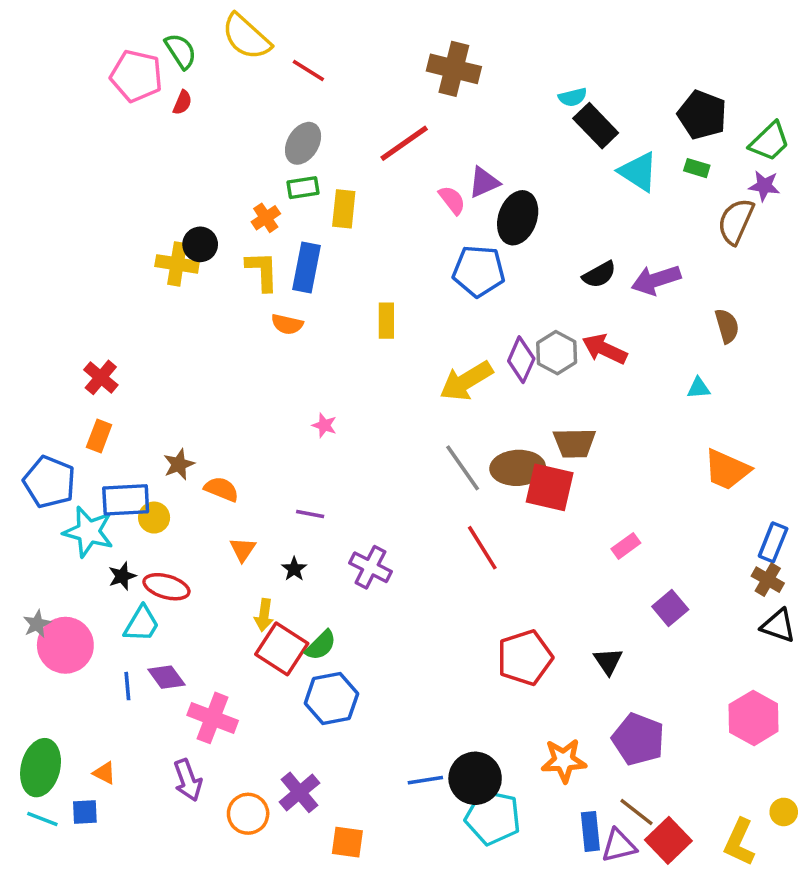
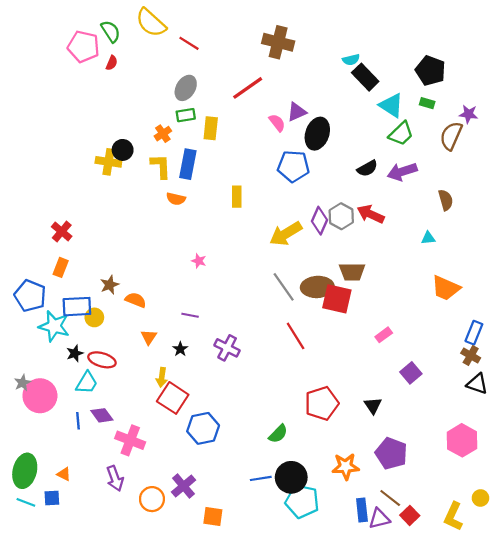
green trapezoid: (770, 142) -> (401, 134), moved
green semicircle: (321, 645) -> (278, 434), moved
red square: (668, 840) -> (410, 515), size x0.7

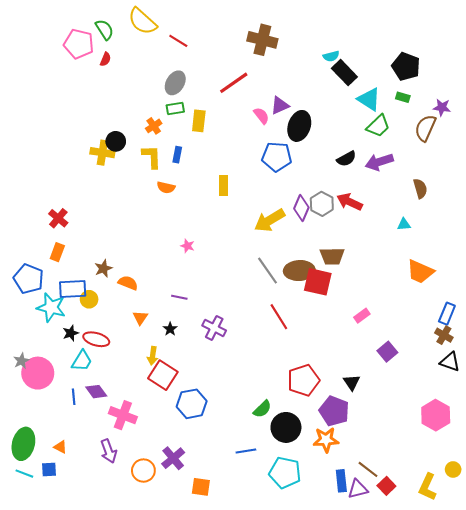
blue rectangle: (188, 164) -> (177, 155), size x0.6
purple pentagon: (391, 453) -> (334, 411), moved
black circle: (291, 477) -> (286, 427), moved

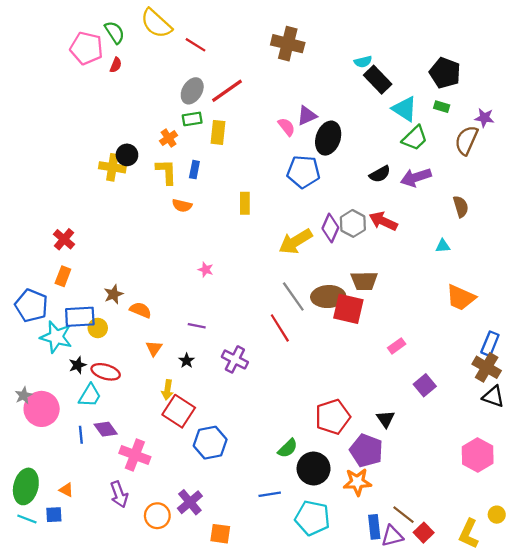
red line: (234, 83) -> (227, 91), moved
red line: (279, 317) -> (280, 328), moved
brown cross: (444, 335) -> (487, 367), size x1.4

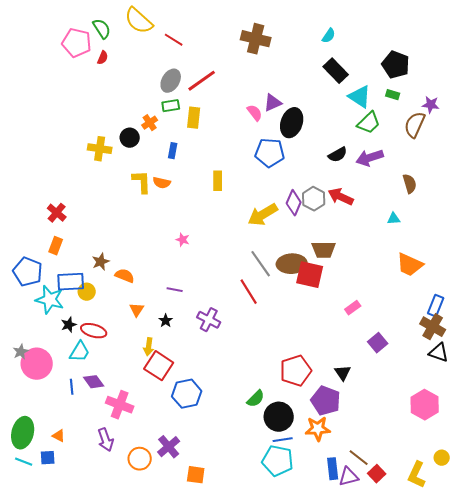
cyan semicircle: (363, 62) -> (329, 36), moved, turned -42
black circle: (127, 155) -> (130, 138), moved
yellow L-shape: (166, 172) -> (142, 182), moved
blue line: (270, 494) -> (283, 440), moved

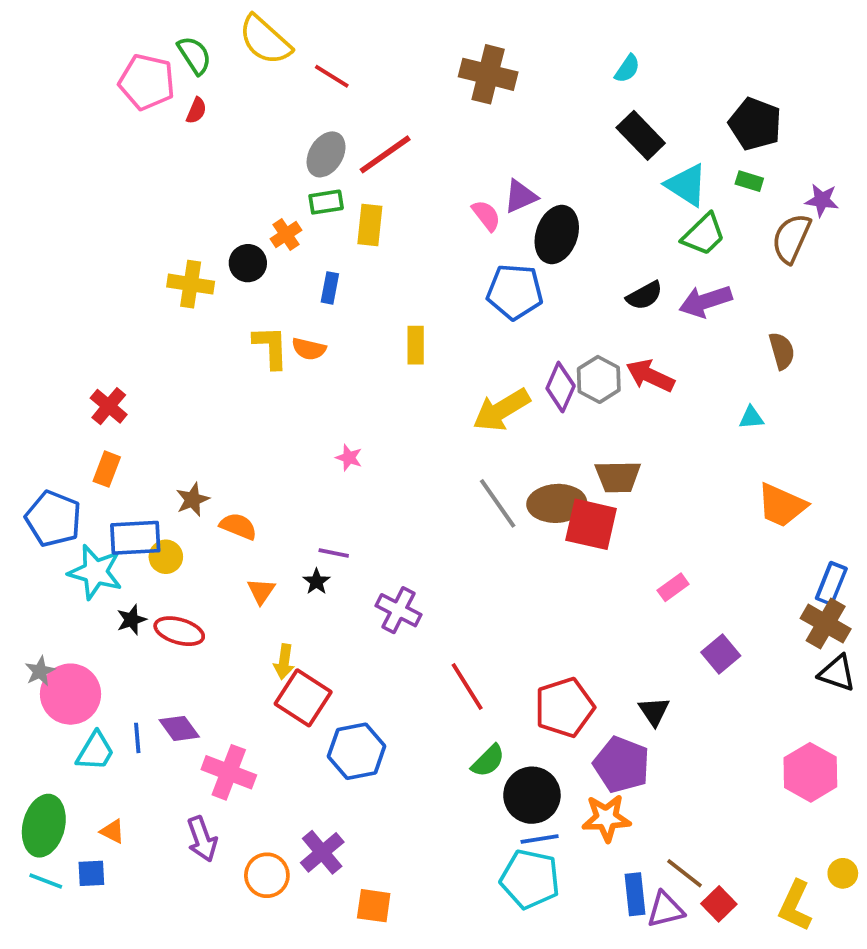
red line: (249, 292) -> (467, 686), moved
black star: (166, 321) -> (316, 582), moved
cyan trapezoid: (80, 352) -> (95, 751), moved

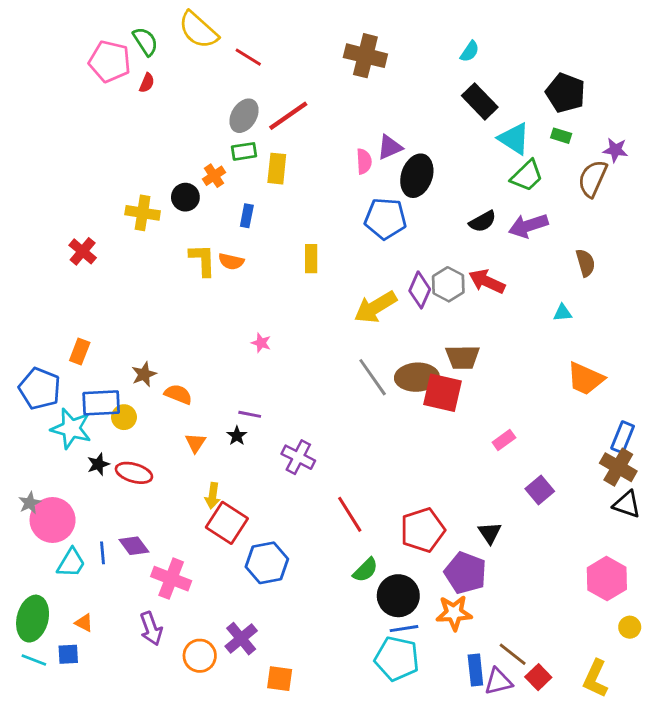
pink semicircle: (486, 215) -> (364, 161), turned 35
red cross: (109, 406) -> (83, 251), moved
yellow circle: (843, 873) -> (630, 627), moved

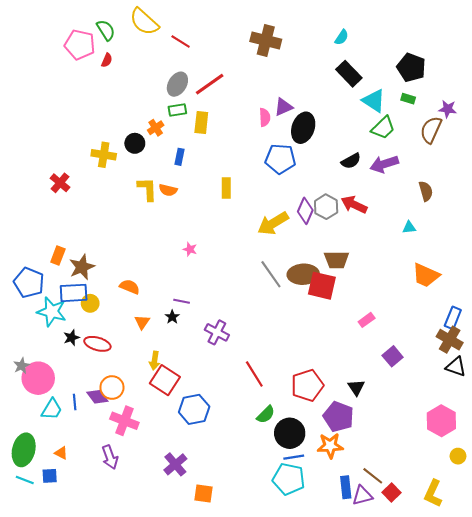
brown star: (144, 374) -> (82, 267), moved, size x1.4
orange circle: (200, 656) -> (112, 388), moved

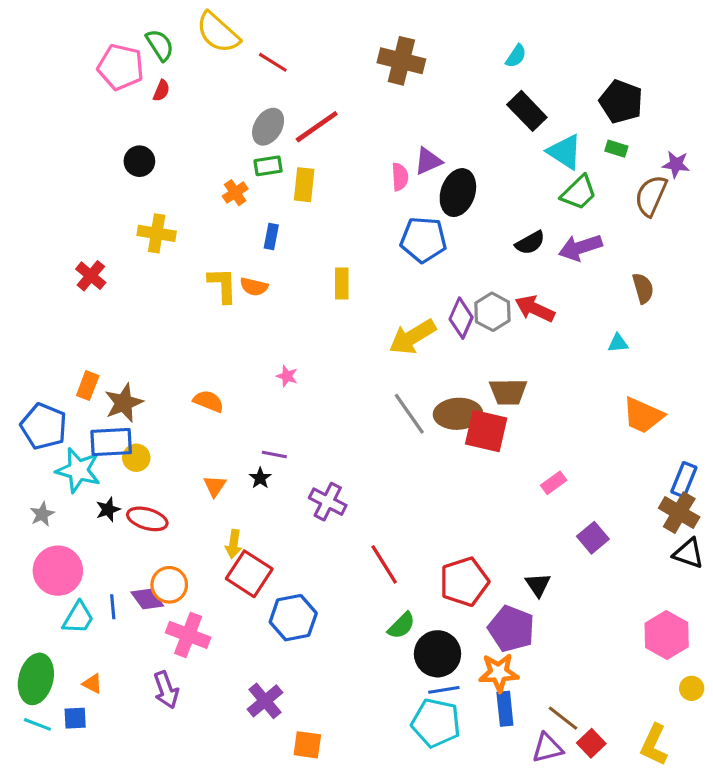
black circle: (135, 143) -> (139, 161), moved
orange semicircle: (130, 287) -> (208, 401), moved
gray star: (22, 366) -> (42, 514), moved
blue rectangle: (346, 487) -> (505, 709), moved

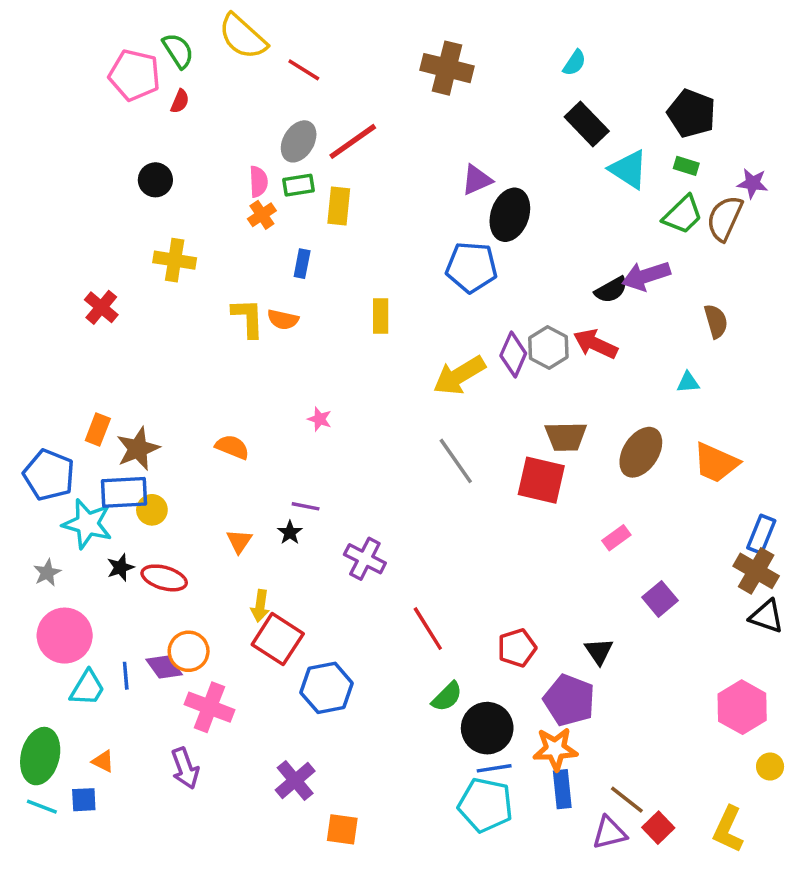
pink semicircle: (400, 177) -> (258, 182), moved
green trapezoid: (579, 193) -> (683, 215), moved
black semicircle: (530, 243) -> (611, 290), moved
brown ellipse: (458, 414) -> (641, 452), moved, turned -54
red pentagon: (464, 582) -> (517, 648), size x0.7

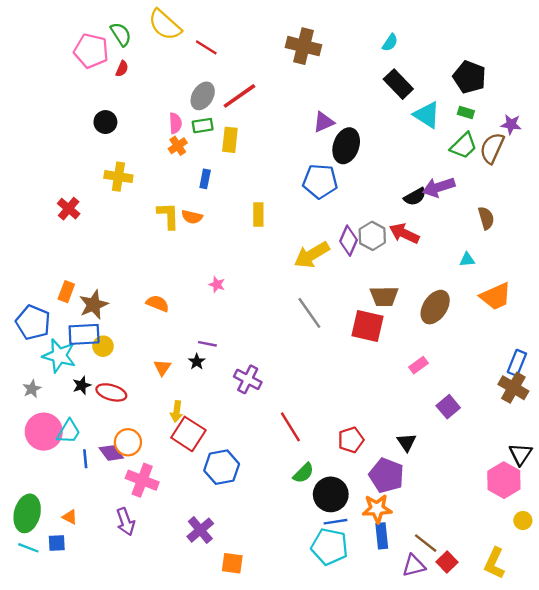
orange trapezoid: (716, 463) -> (496, 296), moved, turned -48
black triangle: (767, 616) -> (521, 454), moved, turned 45
cyan trapezoid: (87, 688) -> (69, 432), moved

